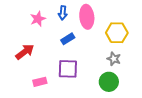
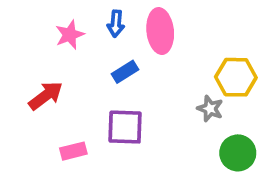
yellow hexagon: (117, 33) -> (236, 77), moved
green circle: (109, 82) -> (238, 153), moved

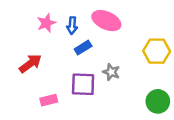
blue arrow: (116, 24) -> (72, 25), moved
pink ellipse: (160, 31) -> (106, 21), turned -60
gray star: (210, 109) -> (111, 72), moved

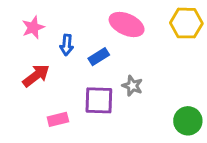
pink star: (46, 23) -> (33, 27), moved
blue arrow: (72, 25) -> (67, 45), moved
yellow hexagon: (157, 51) -> (186, 23), moved

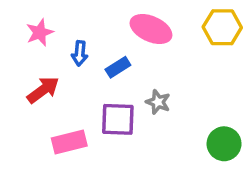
pink rectangle: (58, 119) -> (69, 142), size x1.4

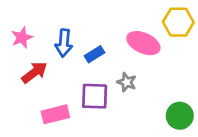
pink ellipse: (151, 29) -> (143, 43), moved
pink star: (40, 32) -> (22, 37), moved
blue arrow: (80, 53) -> (64, 43), size x1.4

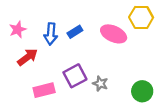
blue rectangle: (95, 54) -> (75, 32), moved
gray star: (127, 82) -> (100, 84), moved
purple square: (95, 96) -> (75, 76), turned -30

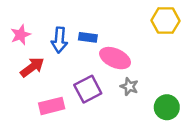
blue rectangle: (75, 32) -> (88, 37), turned 40
pink ellipse: (114, 34) -> (115, 58), moved
gray star: (100, 84) -> (129, 87), moved

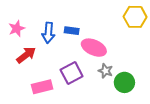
green circle: (167, 107) -> (124, 82), moved

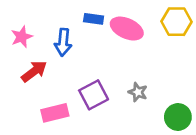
blue rectangle: (72, 31) -> (94, 19), moved
pink ellipse: (94, 48) -> (127, 29), moved
green circle: (124, 82) -> (178, 117), moved

